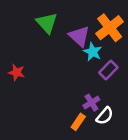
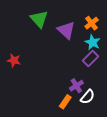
orange cross: (110, 28) -> (92, 23), size x0.6
cyan star: (93, 52) -> (93, 42), moved

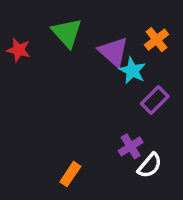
cyan star: (93, 42) -> (132, 71), moved
red star: (14, 60) -> (19, 50), moved
orange rectangle: (65, 102) -> (70, 174), moved

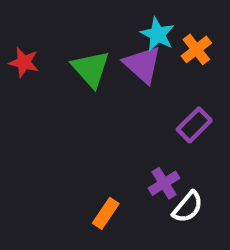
green triangle: (67, 33) -> (91, 69), moved
cyan star: (132, 71) -> (158, 34), moved
orange rectangle: (70, 174) -> (106, 213), moved

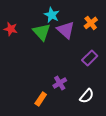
cyan star: (158, 34) -> (52, 15), moved
purple cross: (164, 183) -> (60, 83), moved
orange rectangle: (106, 213) -> (41, 99), moved

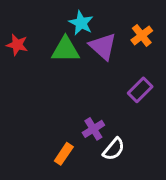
green triangle: (42, 32) -> (65, 49), turned -48
white semicircle: (87, 96) -> (114, 149), moved

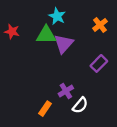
purple triangle: (103, 46) -> (64, 44), moved, turned 30

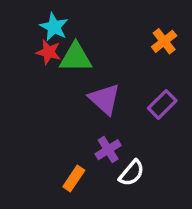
cyan star: (57, 16) -> (54, 27), moved
red star: (12, 32) -> (49, 52), moved
purple triangle: (64, 44) -> (105, 99), moved, turned -30

